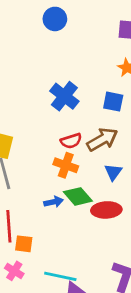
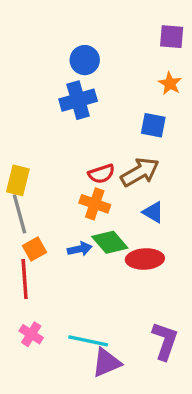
blue circle: (55, 19) -> (85, 60), moved
blue cross: (64, 96) -> (78, 100), moved, turned 36
blue triangle: (113, 172) -> (153, 212), turned -36
orange square: (24, 244) -> (35, 249), moved, turned -36

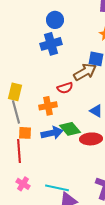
brown arrow: (140, 172) -> (85, 72), moved
orange cross: (95, 204) -> (48, 106), moved, turned -30
orange square: (35, 249) -> (25, 133), turned 32
blue arrow: (80, 249) -> (52, 133), size x1.5

